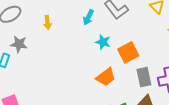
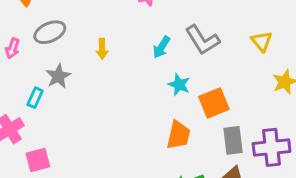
gray star: (19, 44) -> (58, 76), turned 30
orange trapezoid: (106, 77) -> (178, 135), turned -45

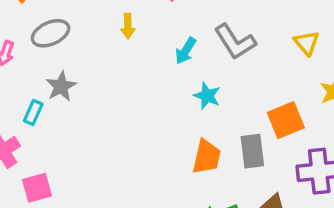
yellow arrow: (102, 49) -> (128, 26), moved
orange square: (214, 103) -> (286, 120), moved
gray rectangle: (233, 140) -> (252, 151), moved

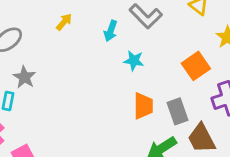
yellow arrow: (128, 26) -> (64, 22), turned -126
gray rectangle: (252, 151) -> (177, 111), moved

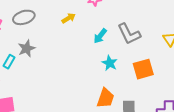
orange square: (196, 66) -> (143, 69), moved

